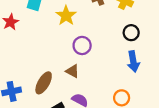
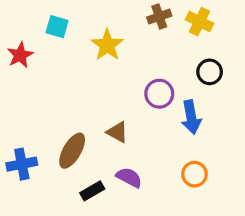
purple circle: (82, 45) -> (159, 94), moved
blue arrow: (133, 62) -> (191, 117), moved

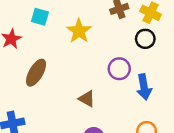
black circle: (210, 72) -> (145, 39), moved
brown ellipse: (72, 151) -> (36, 73), moved

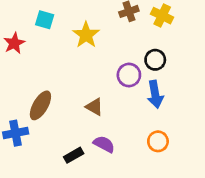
black circle: (145, 39) -> (155, 60), moved
brown ellipse: (36, 73) -> (40, 105), moved

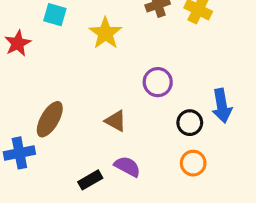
black circle: (155, 60) -> (190, 123), moved
blue arrow: (155, 94) -> (222, 106), moved

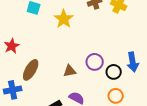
red star: (18, 43) -> (12, 46), moved
purple circle: (158, 82) -> (95, 62), moved
brown triangle: (116, 121) -> (70, 71), turned -40

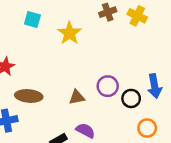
brown ellipse: (31, 70) -> (29, 96), turned 65
orange circle: (116, 96) -> (147, 128), moved

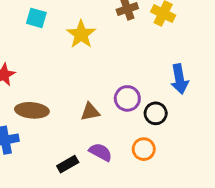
blue arrow: (155, 86) -> (179, 79), moved
orange circle: (147, 128) -> (144, 149), moved

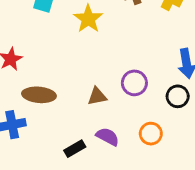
black circle: (156, 113) -> (178, 96), moved

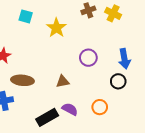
purple circle: (134, 83) -> (88, 58), moved
black rectangle: (75, 149) -> (47, 117), size x1.5

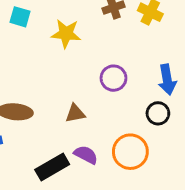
yellow star: (56, 28) -> (66, 34), turned -30
orange circle: (100, 107) -> (130, 152), size x1.5

